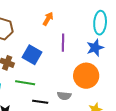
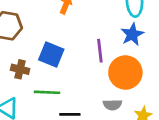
purple line: (63, 43) -> (100, 51), moved
gray semicircle: (64, 96) -> (112, 105), moved

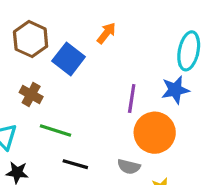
blue square: (51, 54) -> (69, 59), moved

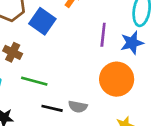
purple line: (132, 99) -> (103, 35), moved
gray semicircle: (129, 167) -> (78, 107), moved

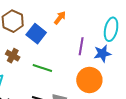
green line: (34, 81) -> (42, 68), moved

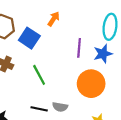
green line: (42, 68) -> (39, 75), turned 48

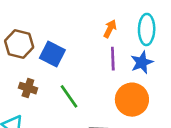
orange arrow: (54, 19) -> (110, 29), moved

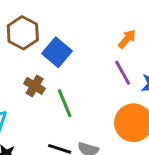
purple line: (113, 59) -> (123, 73), turned -40
brown cross: (28, 88) -> (35, 86), moved

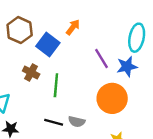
orange arrow: (127, 39) -> (73, 27), moved
green line: (65, 103) -> (56, 85), turned 30

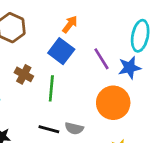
blue square: (48, 44) -> (61, 51), moved

